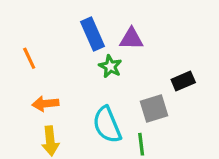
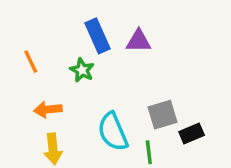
green star: (110, 66) -> (82, 70), moved
black rectangle: (183, 81) -> (192, 133), moved

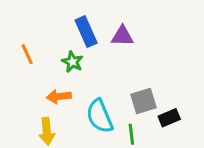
orange arrow: (48, 109) -> (59, 97), moved

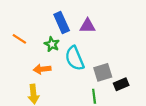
orange line: (27, 54) -> (19, 39), turned -32
cyan semicircle: (100, 116) -> (75, 58), moved

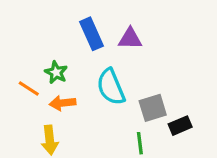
orange line: (19, 39) -> (29, 88), moved
green star: (52, 44) -> (56, 72), moved

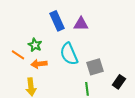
black rectangle: (180, 126) -> (119, 82), moved, turned -32

